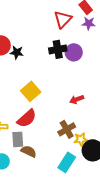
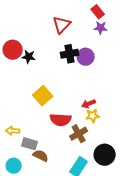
red triangle: (63, 19) -> (62, 25), moved
red semicircle: (27, 118) -> (61, 120), moved, turned 45
gray rectangle: (18, 139) -> (30, 144), turned -70
yellow star: (81, 139) -> (93, 116), moved

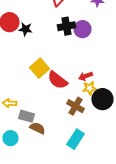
red semicircle: (61, 120) -> (57, 80), moved, turned 35
brown cross: (79, 134) -> (75, 106), turned -30
black circle: (105, 155) -> (102, 99), moved

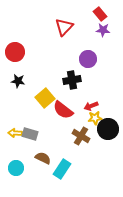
black cross: (66, 26) -> (72, 80), moved
black star: (25, 29) -> (18, 81), moved
gray rectangle: (26, 116) -> (30, 134), moved
cyan rectangle: (75, 139) -> (62, 169), moved

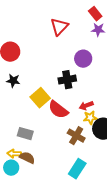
yellow arrow: (15, 133) -> (14, 154), moved
brown semicircle: (43, 158) -> (27, 158), moved
cyan rectangle: (62, 169) -> (77, 169), moved

